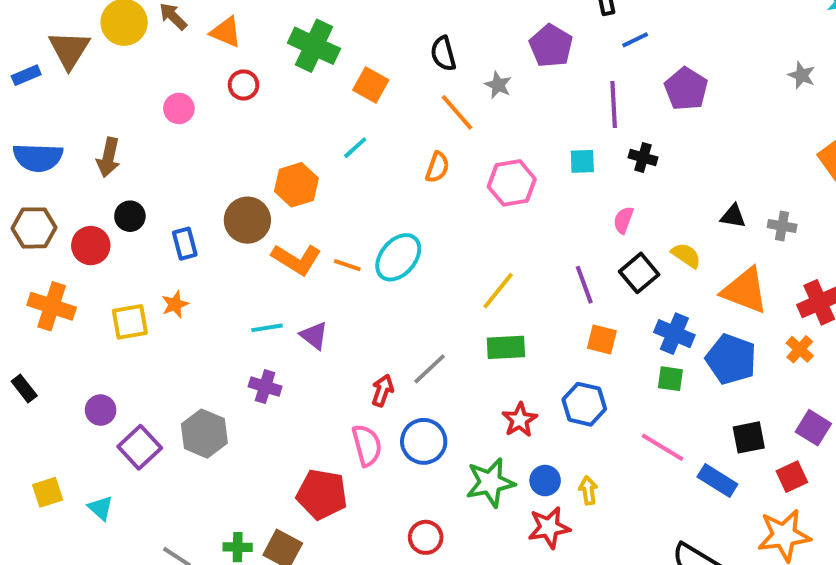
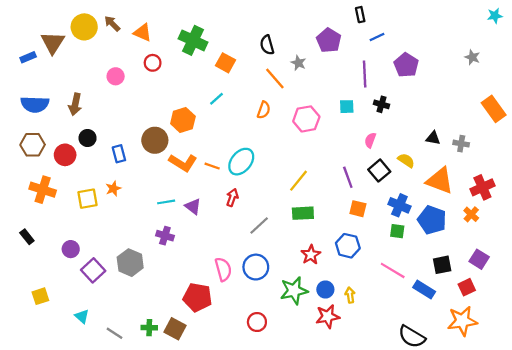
red arrow: (383, 390) -> (232, 197), moved
cyan triangle: (101, 508) -> (82, 316), moved

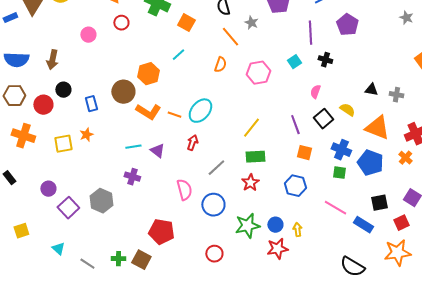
cyan square: (347, 107) -> (294, 62), turned -32
red star: (311, 255) -> (250, 183), moved
pink semicircle: (223, 269) -> (184, 190), moved

